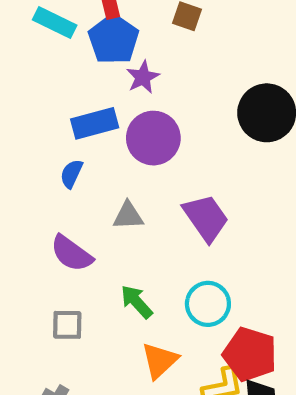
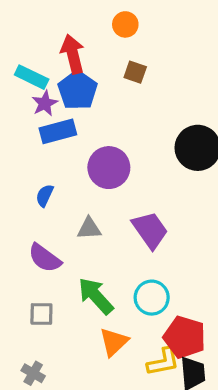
purple star: (143, 77) -> (45, 103), moved
blue rectangle: (95, 123) -> (58, 131), moved
green arrow: (137, 302) -> (96, 296), size x1.4

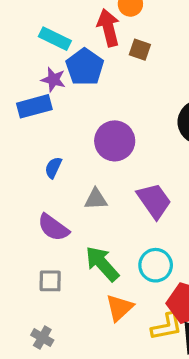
red arrow: (73, 54) -> (108, 28), moved
cyan rectangle: (32, 77) -> (55, 39), moved
purple star: (45, 103) -> (53, 80), turned -30
blue rectangle: (58, 131) -> (34, 106), moved

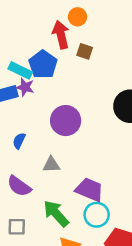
cyan rectangle: (55, 39) -> (20, 70), moved
purple star: (53, 80) -> (25, 87), moved
purple trapezoid: (154, 201) -> (89, 190), moved, turned -32

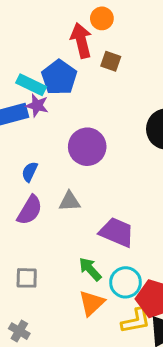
purple semicircle: (19, 186) -> (30, 210), moved, turned -95
green arrow: (56, 214) -> (90, 269), moved, size x0.7
cyan circle: (97, 215) -> (126, 282), moved

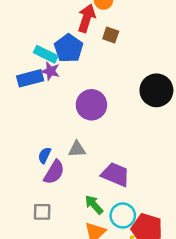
red arrow: (81, 41) -> (87, 18), turned 32
blue semicircle: (30, 172) -> (45, 155), moved
purple semicircle: (30, 210) -> (54, 172), moved

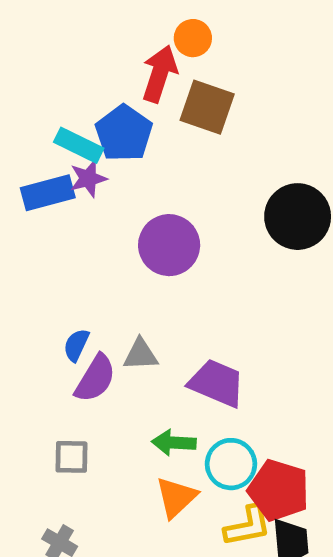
brown square: (111, 35) -> (207, 107), size x1.6
purple star: (51, 71) -> (88, 178), turned -30
gray triangle: (77, 149) -> (141, 355), moved
green arrow: (94, 205) -> (174, 443), turned -45

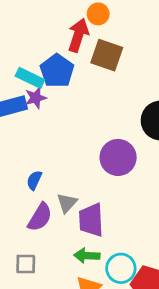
purple circle: (169, 245) -> (118, 157), moved
blue semicircle: (76, 345) -> (34, 180), moved
gray triangle: (141, 355) -> (67, 203), turned -45
purple trapezoid: (217, 383) -> (91, 220), moved, turned -116

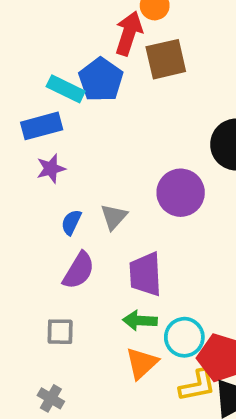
brown square: (107, 55) -> (166, 59), turned -32
purple star: (36, 98) -> (51, 169), moved
gray triangle: (67, 203) -> (114, 217), moved

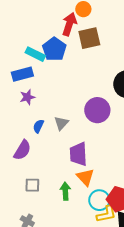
purple semicircle: (79, 271) -> (22, 150), moved
green arrow: (140, 321) -> (65, 191), moved, turned 84
cyan circle: (184, 337) -> (99, 200), moved
orange triangle: (142, 363) -> (85, 177), moved, turned -30

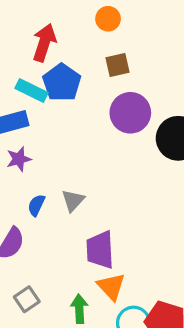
red arrow: (69, 24) -> (44, 43), moved
brown square: (89, 38) -> (118, 65), size x0.7
purple circle: (97, 110) -> (130, 113), moved
gray square: (32, 185) -> (27, 299), turned -35

